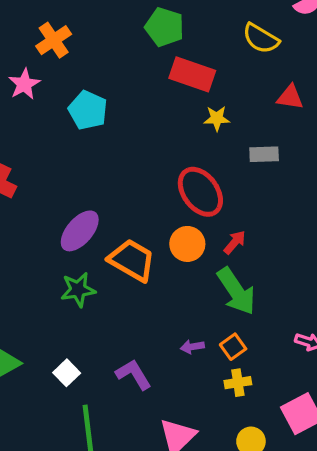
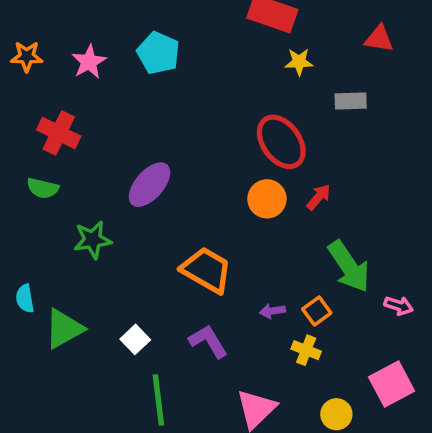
pink star: (24, 84) -> (89, 62), moved
orange trapezoid: (132, 260) -> (206, 270), moved
green star: (78, 290) -> (93, 240), moved
green arrow: (236, 291) -> (349, 266), moved
yellow cross: (238, 383) -> (306, 350), moved, turned 30

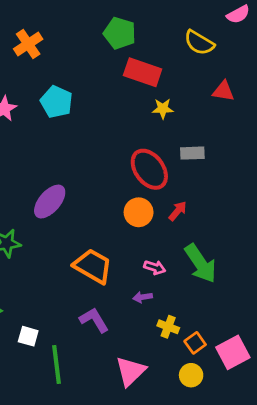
gray rectangle: (351, 101) -> (192, 153), moved
pink arrow: (399, 306) -> (155, 267), moved
orange square: (317, 311) -> (195, 343), moved
white square: (135, 339) -> (28, 336), moved, turned -30

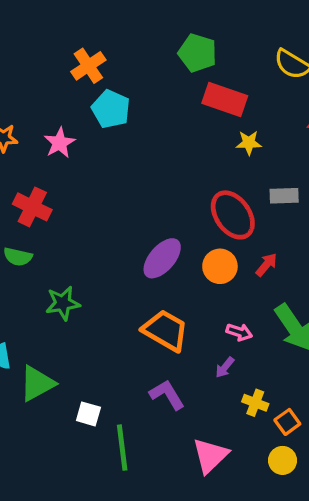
cyan pentagon: (56, 102) -> (111, 109), moved
purple ellipse: (50, 202) -> (162, 258), moved
purple arrow: (143, 297) -> (225, 367), turned -42

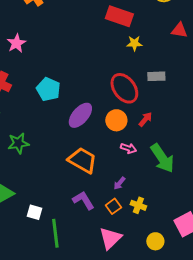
cyan pentagon: (111, 109) -> (48, 89), moved
pink arrow: (239, 332) -> (128, 148), moved
orange square: (287, 422) -> (113, 206), moved

